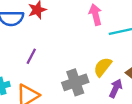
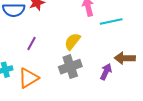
yellow semicircle: (103, 67) -> (72, 41), moved

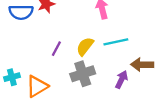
cyan line: (111, 21) -> (116, 42), moved
purple line: (31, 43) -> (56, 49), moved

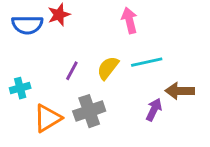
gray cross: (83, 74) -> (89, 111), moved
cyan cross: (12, 77) -> (20, 88), moved

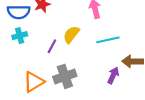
yellow semicircle: (108, 68) -> (71, 35), moved
cyan cross: (20, 88) -> (20, 36), moved

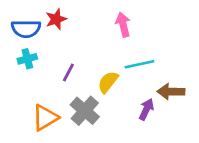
yellow semicircle: (71, 35) -> (108, 82), moved
gray cross: (65, 76) -> (85, 111), turned -30

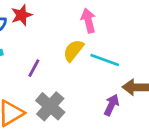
cyan line: (139, 64) -> (105, 60), turned 32
yellow semicircle: (108, 82) -> (73, 50), moved

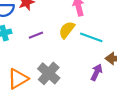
purple line: (34, 68) -> (36, 35), moved, turned 40

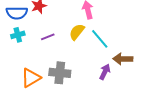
cyan line: (91, 37) -> (100, 39), turned 30
gray cross: (49, 73) -> (60, 73), turned -35

